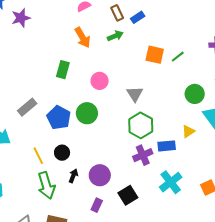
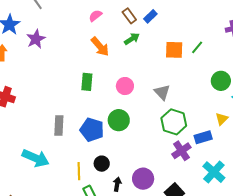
gray rectangle: (27, 107) -> (59, 126), turned -36
yellow line: (38, 156) -> (79, 171), turned 36

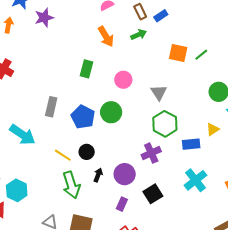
purple cross: (181, 151) -> (151, 153), moved
yellow line: (79, 171) -> (63, 155), turned -66

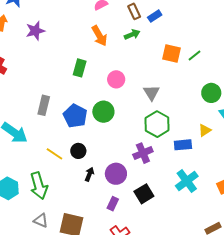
purple star: (44, 18) -> (35, 31), moved
green arrow: (71, 185) -> (39, 186), moved

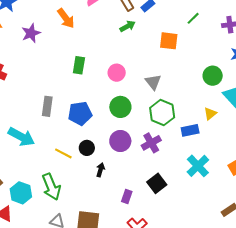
orange arrow: (99, 36) -> (66, 18), moved
green line: (194, 55) -> (193, 18), moved
green circle: (103, 112) -> (120, 107), moved
blue pentagon: (75, 116) -> (80, 113), turned -30
purple circle: (116, 174) -> (120, 141), moved

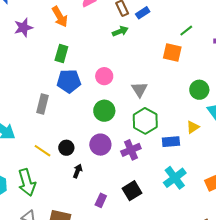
orange square: (169, 41) -> (172, 53), moved
green rectangle: (79, 65) -> (61, 53), moved
gray rectangle: (47, 106) -> (43, 104), moved
blue pentagon: (80, 113) -> (69, 81), moved

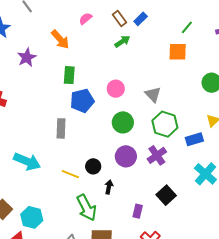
green arrow: (27, 182) -> (86, 208), moved

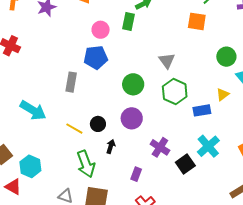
green rectangle: (69, 75) -> (128, 22), moved
pink circle: (116, 89) -> (101, 30), moved
purple cross: (157, 155) -> (160, 147), moved, turned -30
black square: (166, 195) -> (185, 164), moved

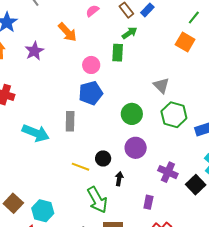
orange square: (197, 21) -> (185, 42), turned 30
cyan arrow: (33, 110) -> (36, 133), moved

